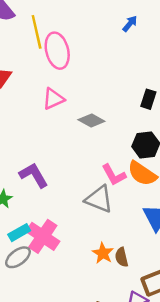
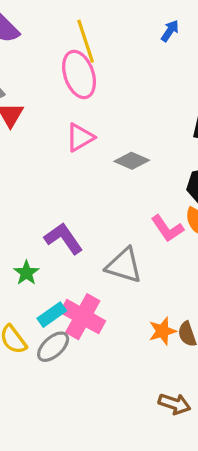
yellow line: (37, 32) -> (86, 41), moved
gray triangle: (99, 199) -> (124, 265), moved
orange star: (103, 253) -> (162, 331), turned 30

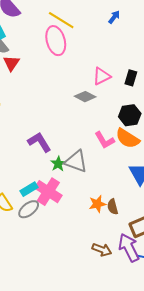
yellow line: (86, 41) -> (61, 20), turned -44
pink triangle: (80, 137) -> (102, 76), moved
green star: (26, 273) -> (58, 164), moved

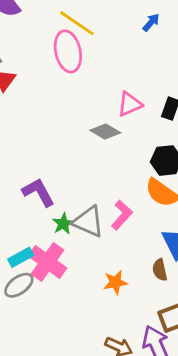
pink L-shape: (105, 140) -> (122, 215), moved, turned -110
brown semicircle: (113, 207) -> (160, 270), moved

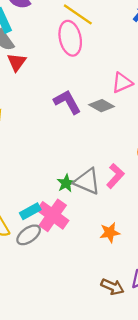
purple L-shape: (38, 192) -> (67, 102), moved

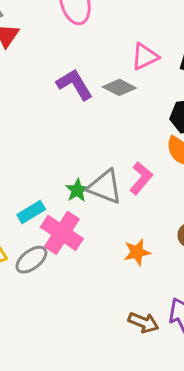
cyan rectangle: (30, 211) -> (31, 212), moved

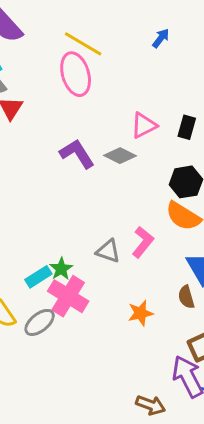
gray triangle: (105, 187) -> (108, 251), size x0.7
green star: (77, 190) -> (61, 269), moved
brown arrow: (143, 322) -> (151, 405), moved

